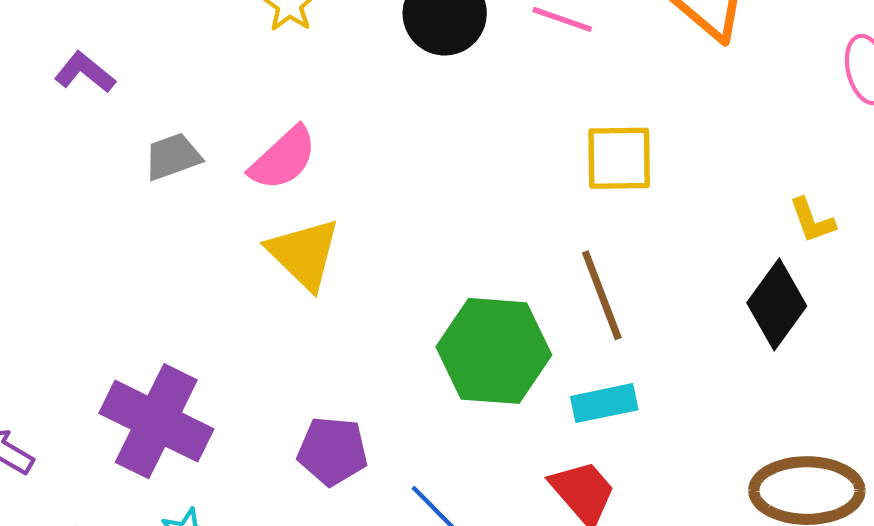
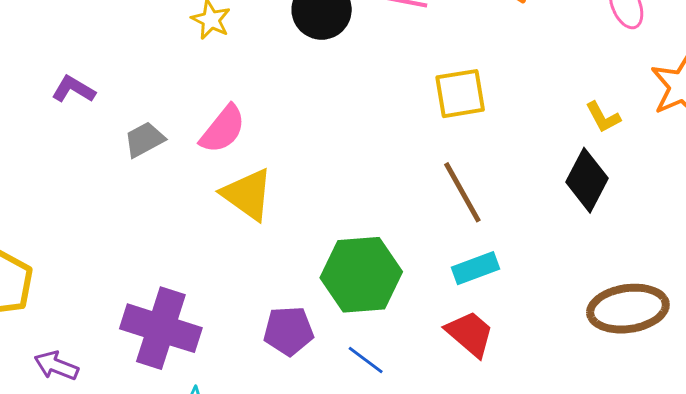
green hexagon: (494, 351) -> (361, 275), moved

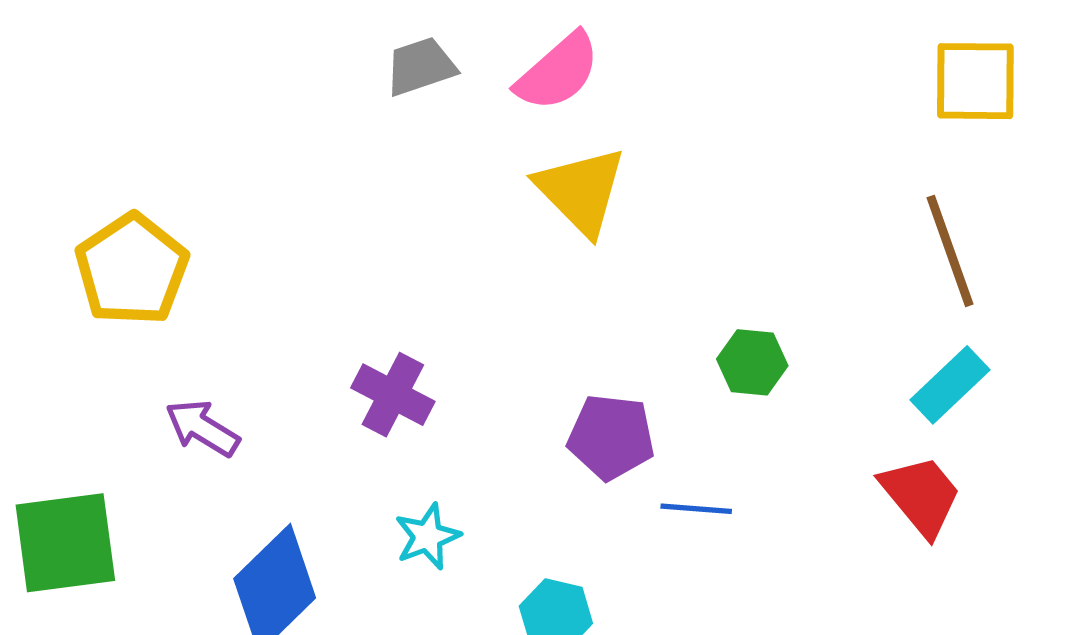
cyan rectangle: (475, 268) -> (950, 385), turned -33
green hexagon: (361, 275) -> (752, 362), size x0.5
purple cross: (161, 328) -> (393, 395), size x0.6
blue line: (366, 360) -> (696, 509), moved, turned -42

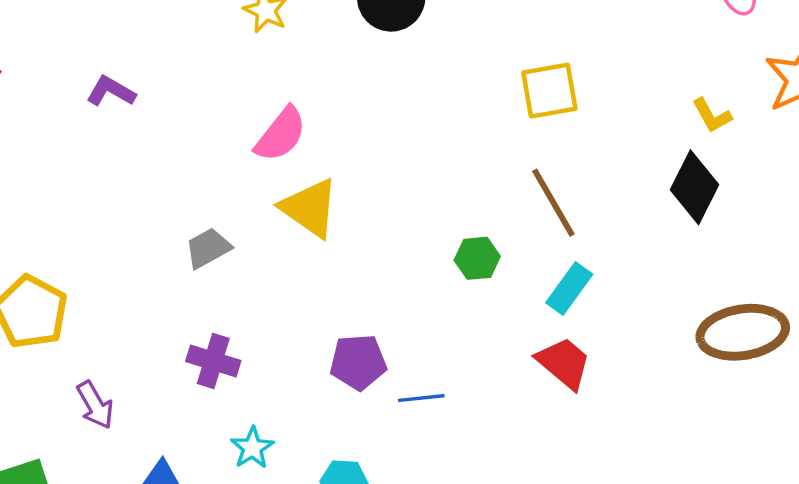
gray trapezoid: (421, 67) -> (208, 248), moved
green hexagon: (752, 362) -> (477, 258), moved
purple arrow: (202, 428) -> (95, 405), turned -141

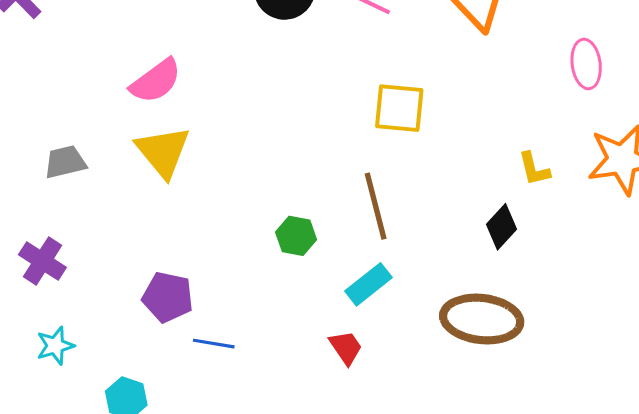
black diamond: (694, 187) -> (502, 227), size x0.7
brown ellipse: (743, 332) -> (482, 319), moved
red trapezoid: (564, 363) -> (346, 347), size x0.7

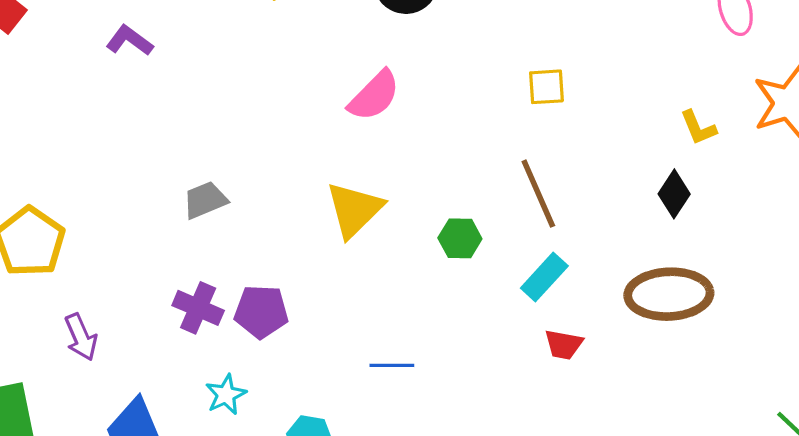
pink semicircle: (156, 81) -> (374, 96), moved
yellow square: (399, 108) -> (546, 87), size x0.7
yellow triangle: (163, 152) -> (354, 210), moved, turned 34
purple pentagon: (168, 297) -> (261, 312), moved
red trapezoid: (346, 347) -> (564, 345), moved, turned 144

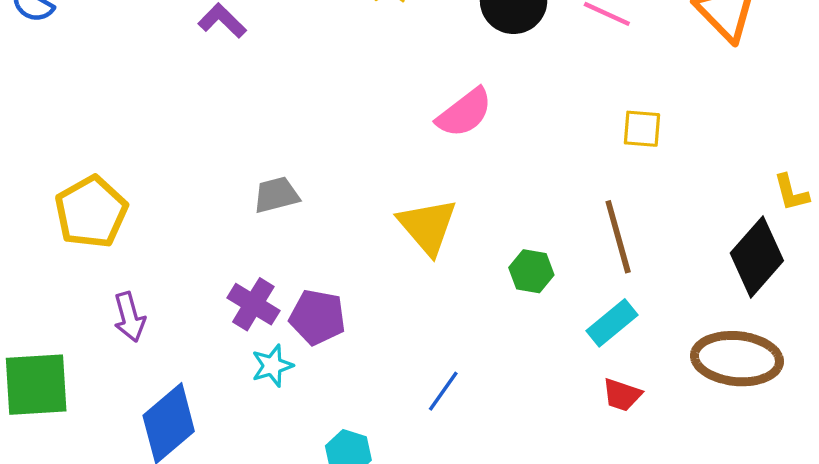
black diamond: (674, 194) -> (757, 257), size x1.6
yellow triangle: (354, 210) -> (428, 226), turned -34
blue line: (392, 365) -> (443, 391), turned -63
cyan star: (226, 395) -> (272, 366), moved

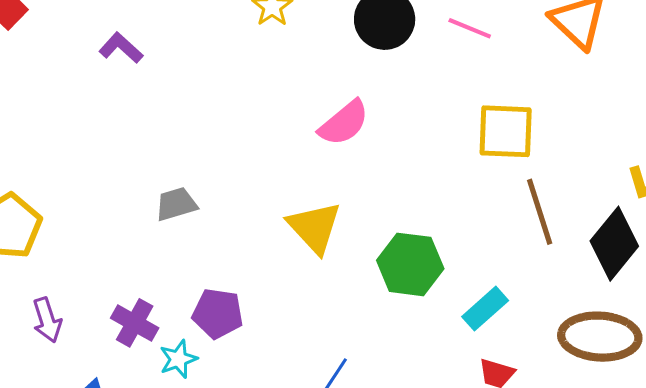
yellow square: (642, 129) -> (506, 131), size x1.6
brown line: (618, 237) -> (540, 212), moved
green hexagon: (531, 271) -> (410, 264), size x1.6
purple cross: (253, 304) -> (135, 323), moved

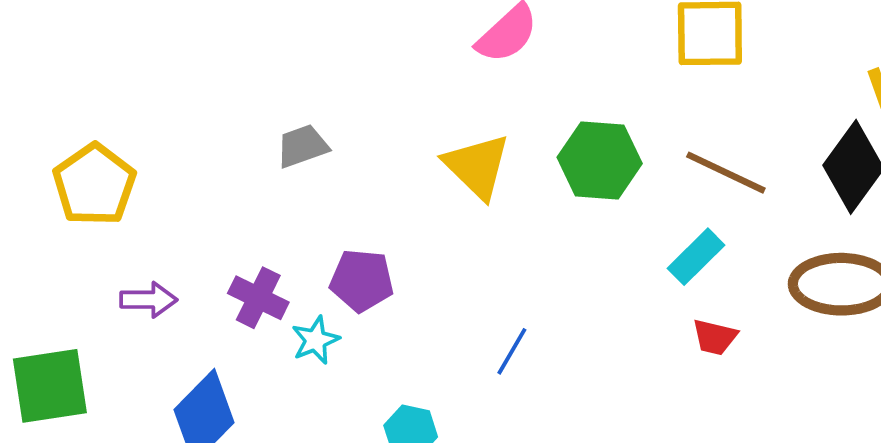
brown line: (540, 212) -> (726, 173), moved, turned -44
green hexagon: (410, 264) -> (600, 160), moved
purple arrow: (47, 320) -> (149, 300), turned -69

